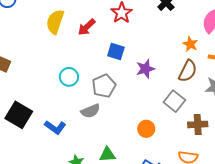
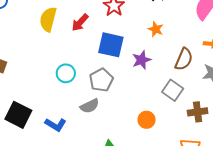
orange star: (190, 44) -> (156, 29), moved
blue square: (116, 51) -> (111, 45), size x1.5

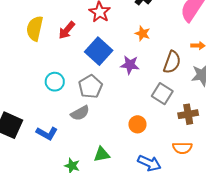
blue square: (111, 45) -> (99, 51), turned 32
purple star: (142, 60) -> (130, 65), turned 30

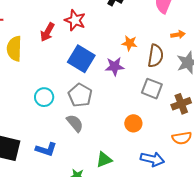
red arrow: (67, 30) -> (47, 32), moved
orange star: (143, 33) -> (130, 43), moved
gray semicircle: (80, 113) -> (75, 123), turned -90

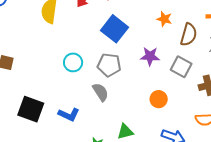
purple star: (115, 66) -> (150, 56), moved
gray pentagon: (80, 95) -> (109, 65), turned -30

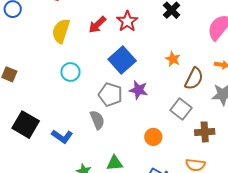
purple star: (150, 56) -> (139, 90), moved
cyan circle: (73, 62) -> (70, 72), moved

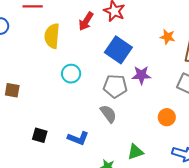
black square: (26, 125) -> (40, 135), size x0.6

